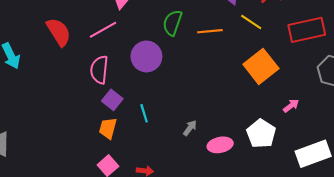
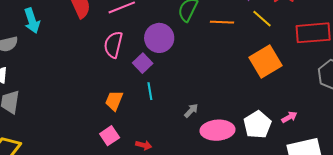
purple square: (112, 100) -> (143, 63), moved
pink arrow: (291, 106) -> (289, 117), moved
pink ellipse: (220, 145) -> (218, 130), size x1.4

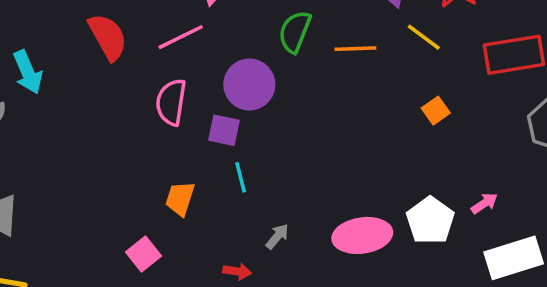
orange square: (266, 61) -> (436, 111), size x0.5
purple square: (143, 63) -> (224, 130), turned -30
gray arrow: (191, 111) -> (277, 236), moved
pink square: (110, 136) -> (144, 254), moved

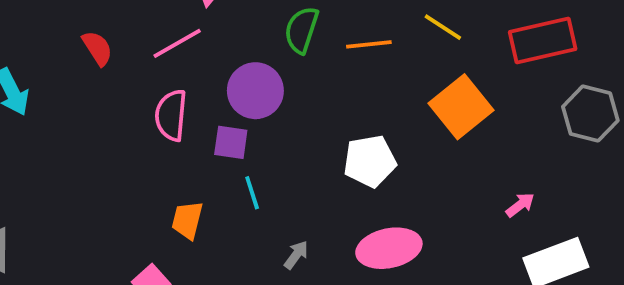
red semicircle: (108, 37) -> (97, 48), size x0.7
orange square: (436, 111) -> (461, 107), size x2.0
white pentagon: (430, 220) -> (370, 161), moved, turned 30

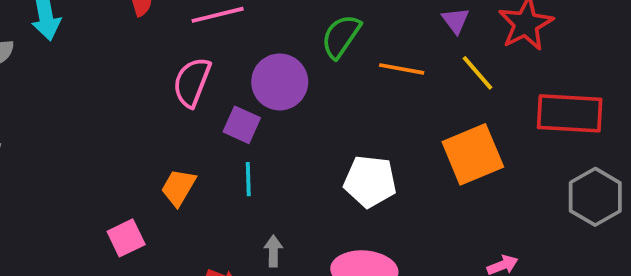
gray arrow: (296, 255) -> (273, 251), turned -52

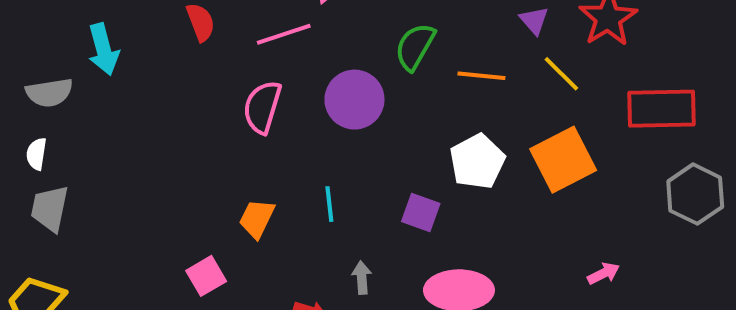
purple square: (242, 125) -> (421, 213), moved
white pentagon: (370, 181) -> (477, 161), moved, turned -30

